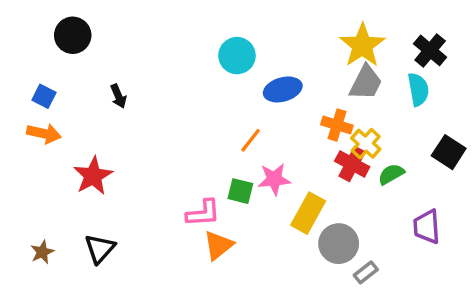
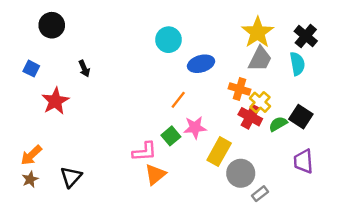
orange arrow: (44, 133) -> (31, 155), moved, turned 125
black square: (449, 152) -> (301, 117), moved
red star: (93, 176) -> (55, 101), moved
green square: (240, 191) -> (171, 136), turned 36

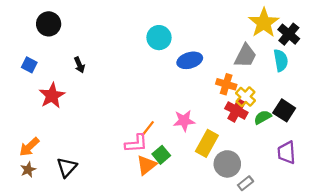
yellow star: (258, 32) -> (264, 23), moved
orange line: (178, 100) -> (148, 129), moved
green square: (171, 136) -> (161, 155), moved

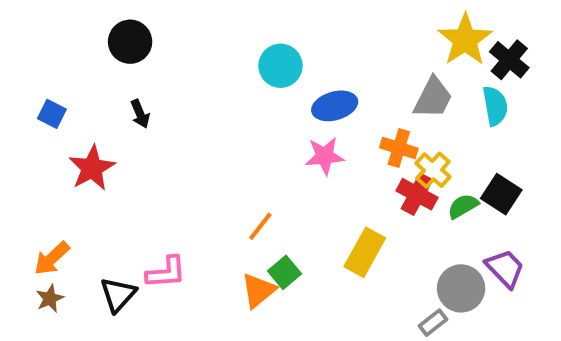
black circle: (49, 24) -> (130, 42), moved
pink star: (184, 121) -> (325, 156), moved
pink L-shape: (136, 143) -> (166, 272), moved
purple trapezoid: (286, 153) -> (505, 268), turned 140
gray circle: (227, 164) -> (461, 288), moved

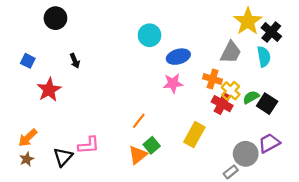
black circle: (130, 42) -> (55, 18), moved
green semicircle: (463, 206) -> (251, 97), moved
purple trapezoid: (505, 268) -> (269, 143), turned -75

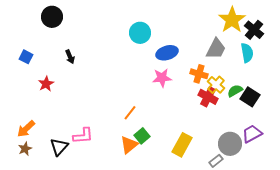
red star: (49, 90) -> (46, 84), size x0.7
yellow rectangle: (194, 135) -> (182, 145), moved

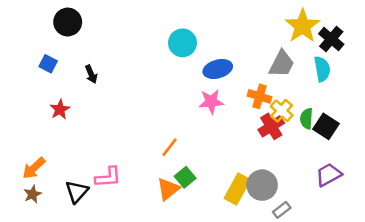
blue square: (26, 57) -> (48, 64), moved
green semicircle: (235, 91) -> (306, 119), turned -56
red cross: (208, 97) -> (271, 126), turned 30
gray circle: (230, 144) -> (262, 185), moved

